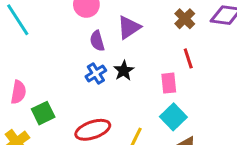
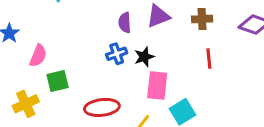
brown cross: (185, 19) -> (202, 19), moved, turned 30
pink rectangle: (169, 83) -> (157, 85), moved, size x1.4

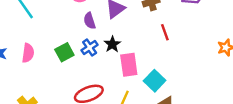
pink semicircle: (38, 56) -> (28, 53), moved
green square: (58, 81) -> (64, 52), moved

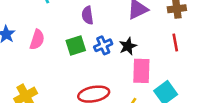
purple semicircle: (90, 21) -> (88, 15), moved
red line: (165, 32) -> (175, 43), moved

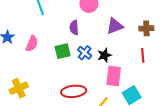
blue cross: (103, 45) -> (85, 53), turned -32

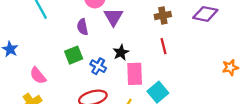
purple triangle: (115, 26) -> (113, 17), moved, turned -30
pink semicircle: (32, 44) -> (38, 76), moved, turned 126
blue cross: (85, 53) -> (98, 66), moved

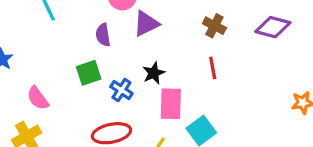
brown cross: (163, 16) -> (214, 26), turned 35
purple triangle: (113, 17) -> (146, 24), turned 30

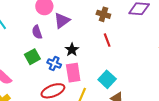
pink rectangle: (171, 104) -> (73, 73), moved

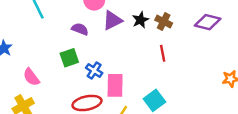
purple semicircle: (37, 32) -> (80, 29), turned 120
black star: (72, 50) -> (140, 20), moved

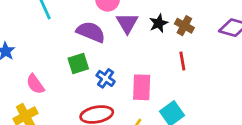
purple triangle: (112, 20) -> (127, 23), turned -35
purple semicircle: (80, 29) -> (91, 32), size x1.5
pink rectangle: (115, 85) -> (142, 87), moved

